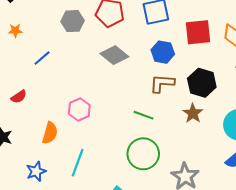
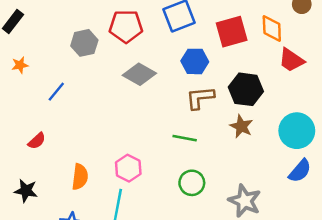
pink hexagon: (79, 109) -> (128, 168), moved
green circle: (143, 154) -> (192, 183), size x0.7

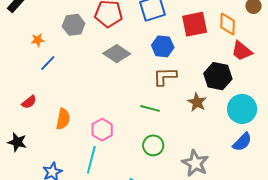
orange star: (20, 65) -> (38, 40), moved
black hexagon: (246, 89) -> (218, 76), moved
orange semicircle: (80, 177) -> (63, 119), moved

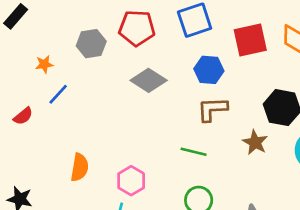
red semicircle: (29, 102) -> (23, 116), moved

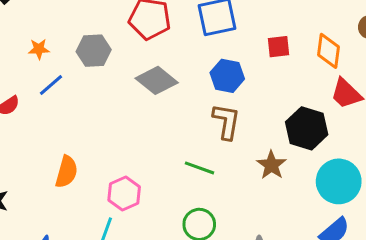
red square: (250, 40) -> (279, 47), size x0.6
gray hexagon: (91, 44) -> (94, 51), moved
brown L-shape: (212, 109) -> (226, 121), turned 96

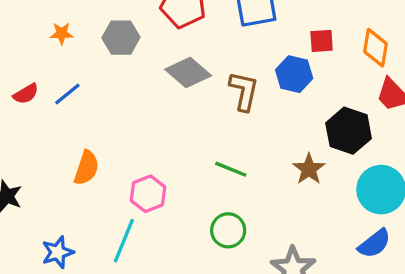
blue hexagon: (227, 76) -> (294, 74), moved
blue line: (51, 85) -> (67, 94), moved
brown L-shape: (226, 121) -> (244, 91), moved

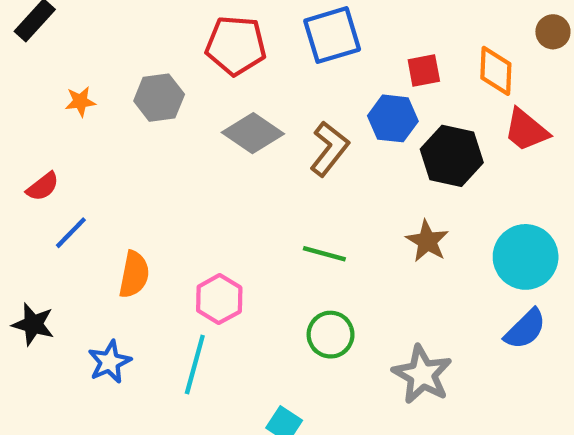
brown L-shape: (244, 91) -> (329, 149), turned 33
blue line: (67, 94) -> (71, 233), moved
black hexagon: (349, 131) -> (452, 156), moved
blue star: (58, 252) -> (110, 362), moved

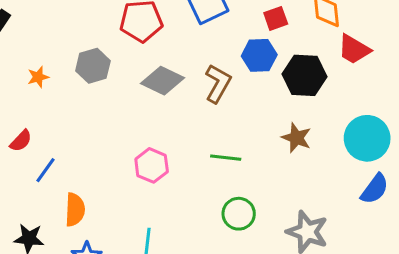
orange semicircle: (134, 275) -> (75, 210), moved
pink hexagon: (219, 299) -> (152, 165), moved

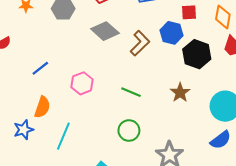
blue line: (46, 170) -> (40, 68), moved
orange semicircle: (75, 210) -> (42, 107), moved

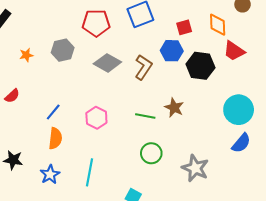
brown star: (180, 93) -> (174, 108), moved
orange semicircle: (42, 107) -> (55, 138), moved

